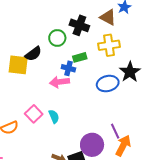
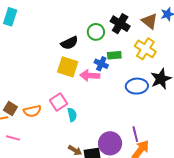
yellow cross: (109, 45) -> (145, 49), turned 30
yellow square: (18, 65) -> (68, 67), moved
cyan semicircle: (54, 116) -> (72, 115), moved

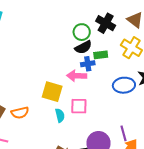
black semicircle: (69, 43) -> (83, 47), moved
blue cross: (101, 64) -> (88, 64), turned -32
yellow square: (68, 67) -> (52, 92), moved
pink square: (58, 102) -> (79, 106), moved, turned 36

